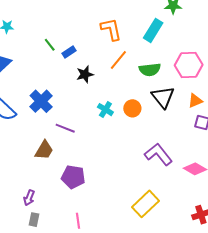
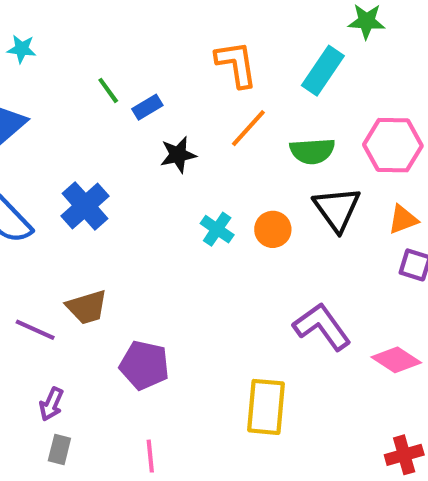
purple line: (65, 128) -> (35, 330), moved
brown trapezoid: (44, 150) -> (87, 307), turned 40
yellow rectangle: (145, 204) -> (266, 407), moved, turned -44

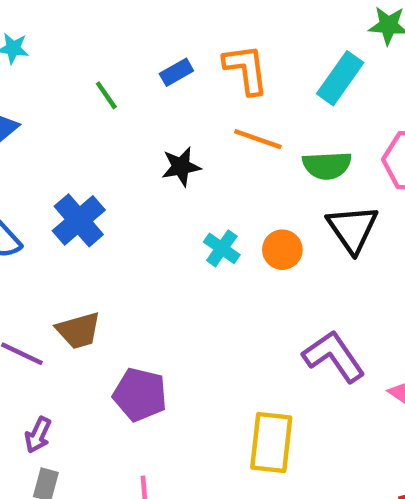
blue rectangle: (147, 107) -> (176, 72), moved
orange line: (248, 128) -> (258, 139), turned 66

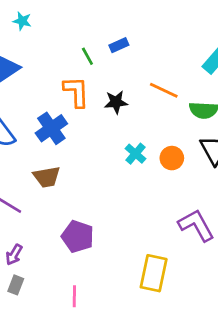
orange L-shape: (246, 69) -> (76, 92), moved
green line: (106, 95) -> (87, 56), moved
brown trapezoid: (79, 330) -> (47, 177), moved

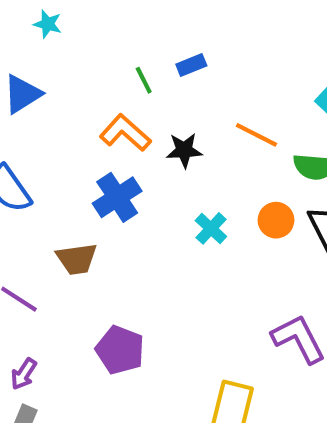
orange L-shape: (76, 92) -> (125, 133), turned -48
blue cross: (51, 128) -> (117, 197), moved
orange circle: (172, 158) -> (276, 220), moved

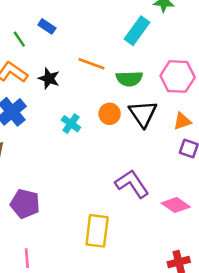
blue rectangle: (191, 65) -> (47, 26), turned 63
black star: (184, 150) -> (49, 78), turned 30

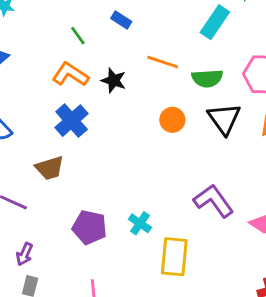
blue rectangle: (47, 26) -> (121, 20), moved
orange circle: (110, 114) -> (172, 120), moved
cyan cross: (71, 124) -> (140, 223), moved

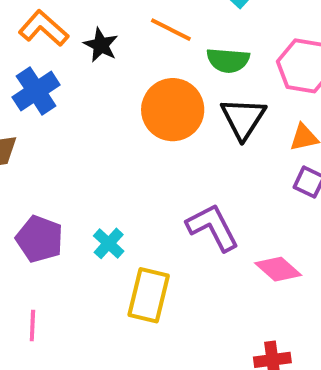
orange circle: (172, 120) -> (173, 110), size x1.8

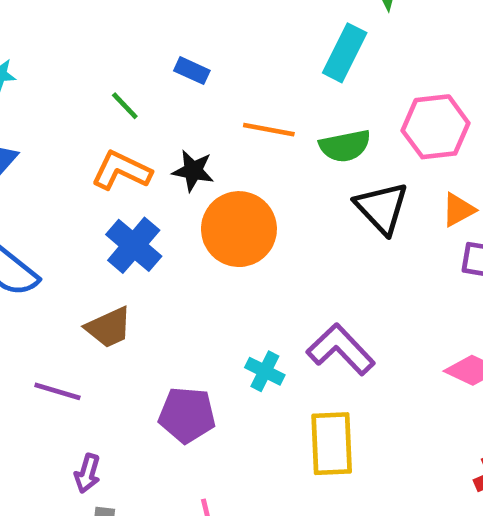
orange circle: (173, 110) -> (239, 229), moved
purple L-shape: (213, 227) -> (341, 349), moved
cyan cross: (109, 243) -> (265, 371), moved

